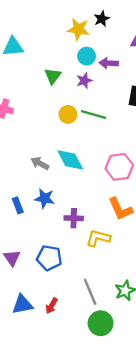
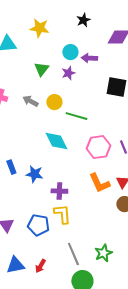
yellow star: (78, 29) -> (39, 28), moved
green line: (94, 114) -> (76, 116), moved
gray arrow: (40, 163) -> (30, 101), moved
blue rectangle: (18, 205) -> (11, 167), moved
yellow L-shape: (98, 238) -> (62, 214), moved, turned 70

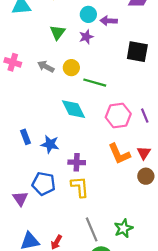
blue pentagon: (38, 225) -> (44, 184), moved

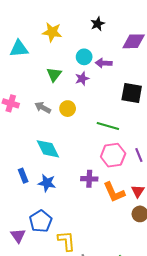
green line: (95, 83) -> (108, 126), moved
cyan diamond: (73, 109) -> (48, 149), moved
purple cross: (77, 162) -> (89, 179), moved
blue pentagon: (44, 184) -> (41, 221), turned 30
yellow L-shape: (80, 187) -> (67, 241), moved

